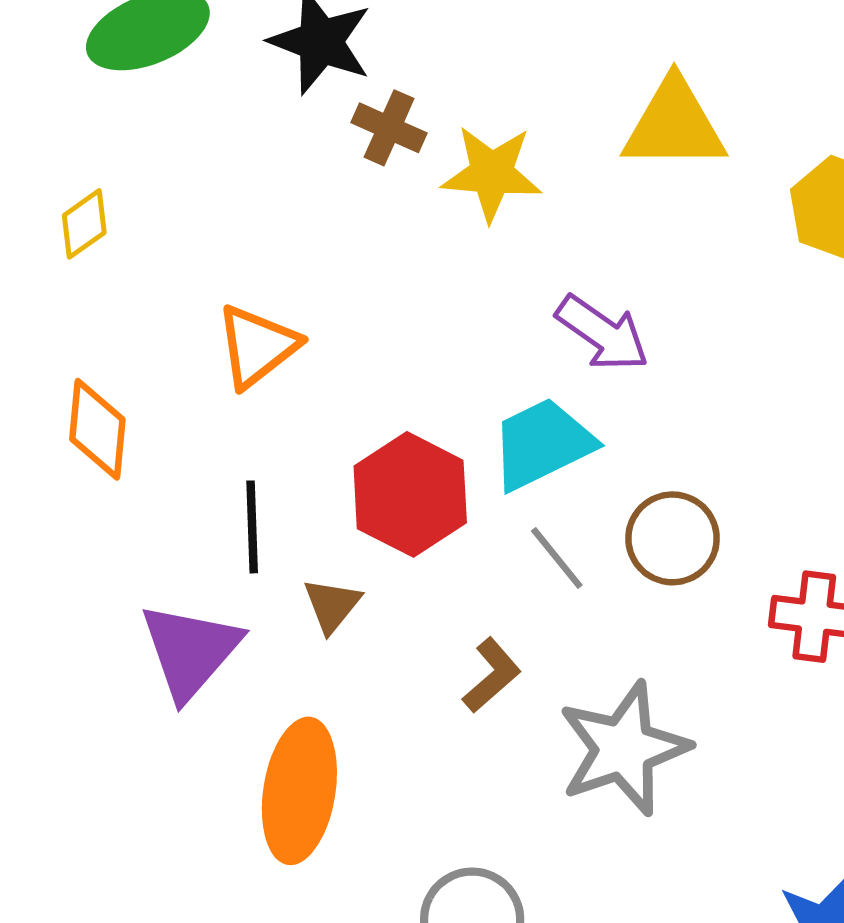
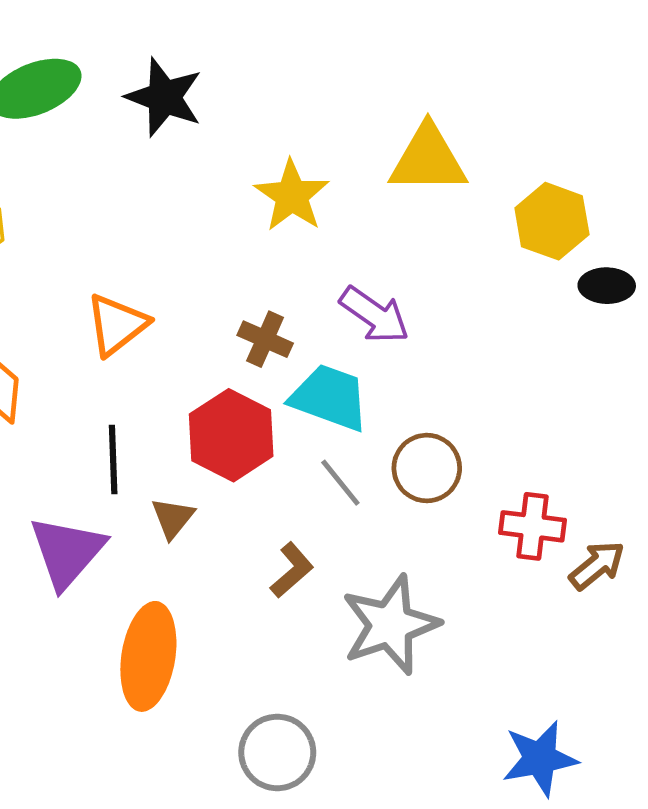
brown cross: (389, 128) -> (265, 339), moved
yellow star: (492, 173) -> (292, 196), turned 30
cyan trapezoid: (542, 444) -> (330, 397), turned 46

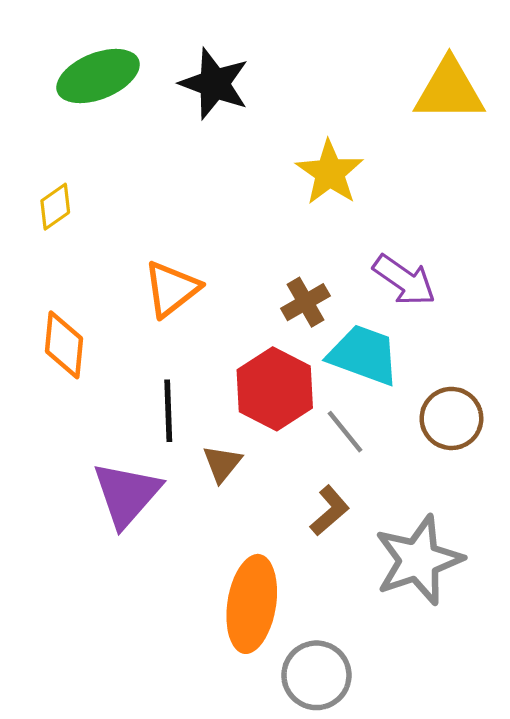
yellow triangle: (428, 159) -> (449, 90), moved
brown cross: (265, 339) -> (305, 302), turned 36
gray line: (340, 483) -> (345, 432), moved
orange ellipse: (148, 656) -> (252, 604), moved

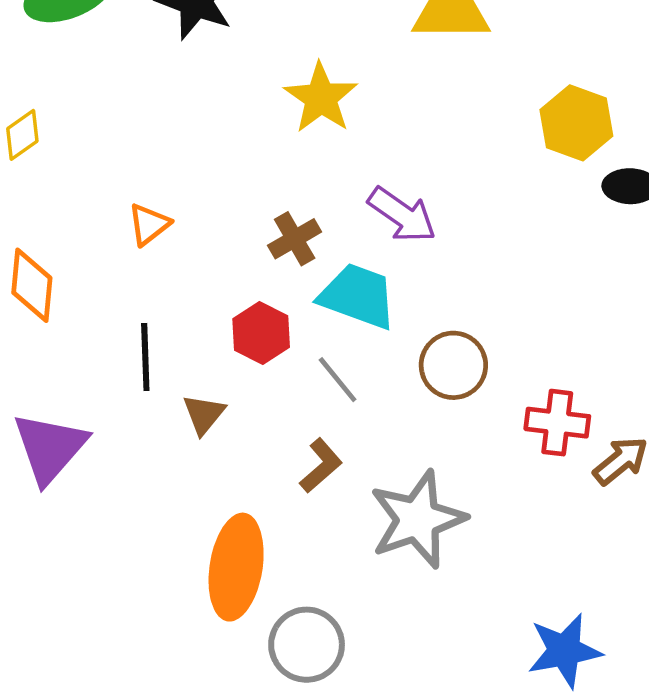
orange triangle: (172, 289) -> (149, 224), size x0.7
red hexagon: (275, 389) -> (261, 333), size x0.7
purple triangle: (127, 494) -> (50, 448), moved

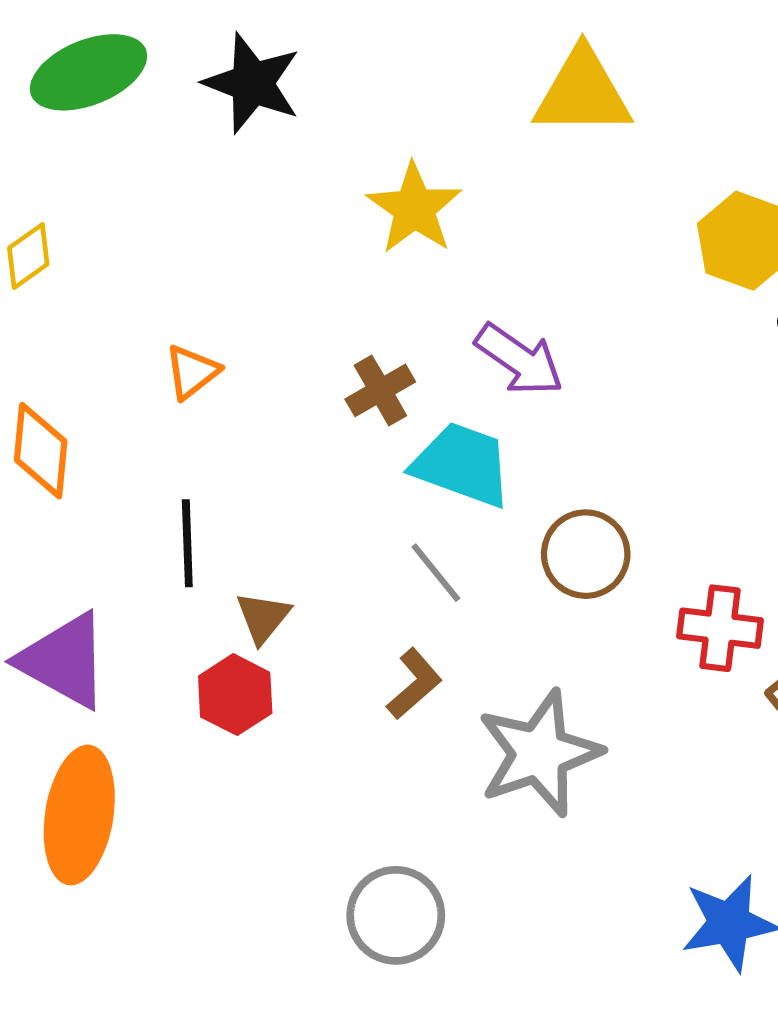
red hexagon: (261, 333) -> (235, 695), moved
purple triangle: (50, 448) -> (64, 661), turned -42
orange ellipse: (236, 567) -> (79, 815), moved

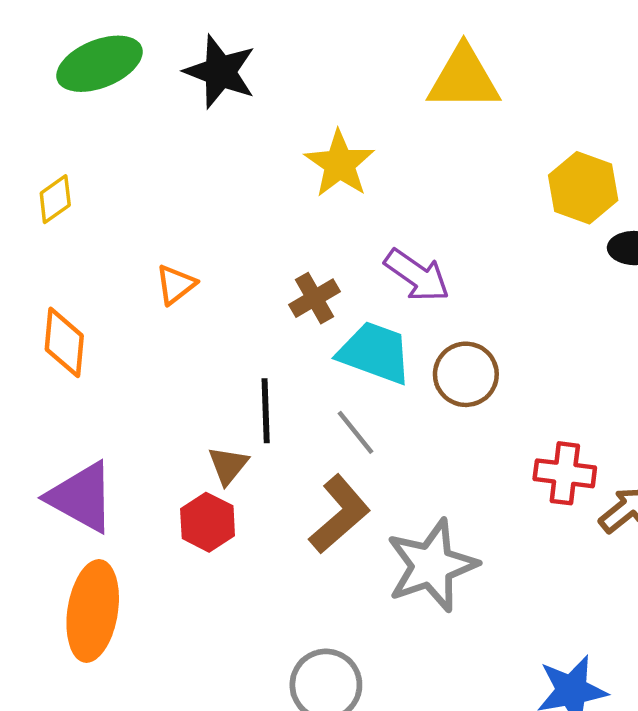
black line: (187, 543) -> (266, 411), moved
brown circle: (586, 554) -> (466, 374), moved
brown L-shape: (414, 684) -> (340, 514), size x1.5

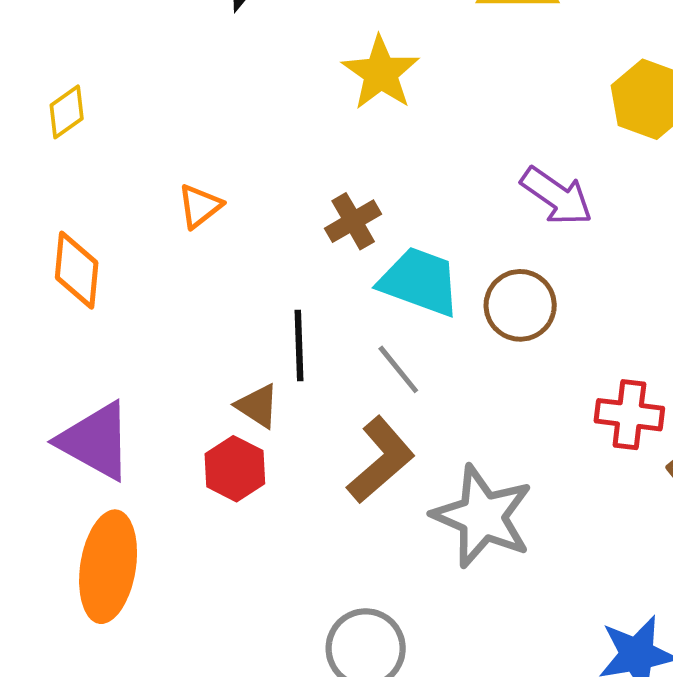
purple arrow: (417, 275) -> (557, 196), moved
brown triangle: (228, 465) -> (258, 406), turned -36
gray star: (432, 565) -> (482, 516), turned -30

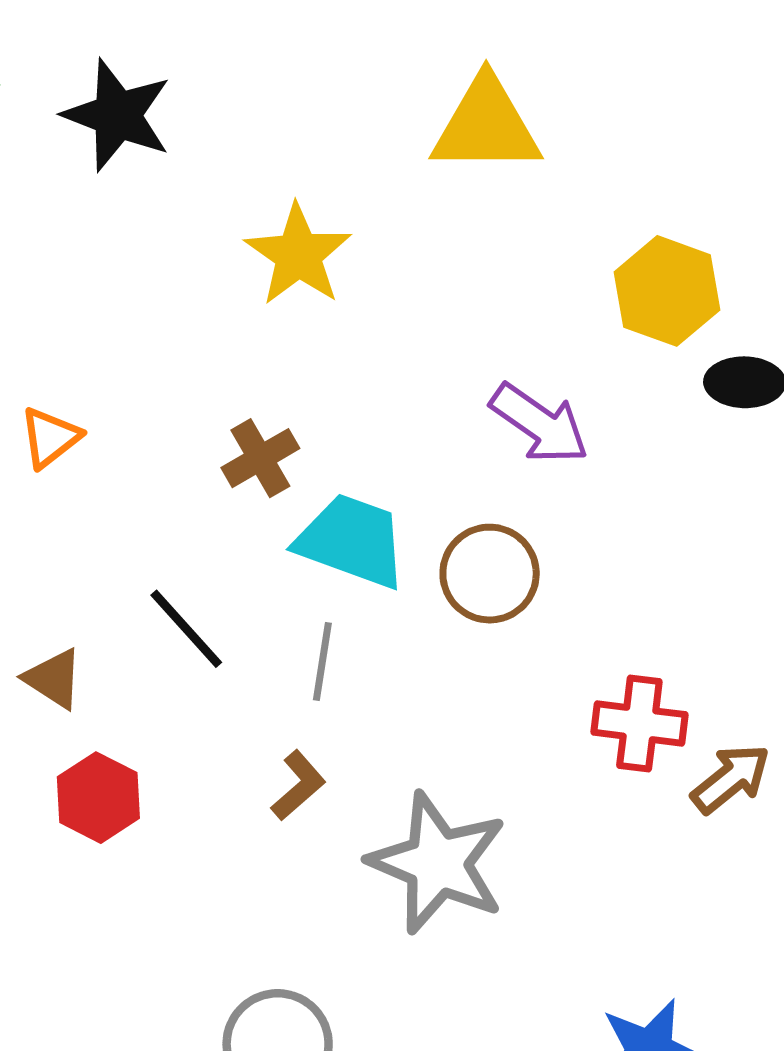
black line: (299, 346) -> (186, 629), turned -40
gray line: (398, 369) -> (322, 661), turned 48
brown triangle: (258, 406) -> (54, 679), moved
brown L-shape: (381, 460) -> (298, 786), size x0.6

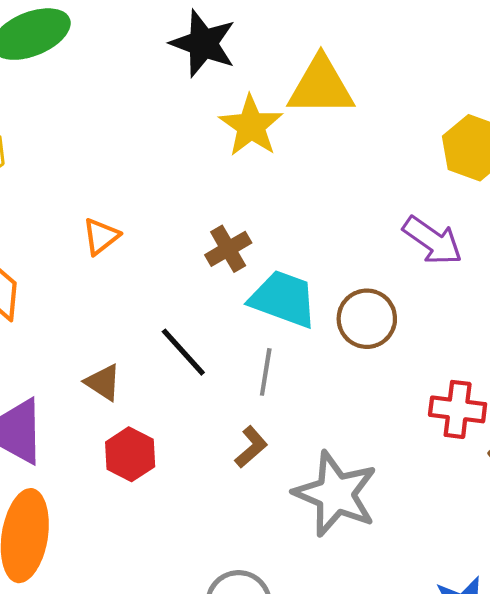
black star: (117, 115) -> (203, 43), moved
yellow triangle: (486, 126) -> (321, 86), moved
purple arrow: (540, 424) -> (433, 241), moved

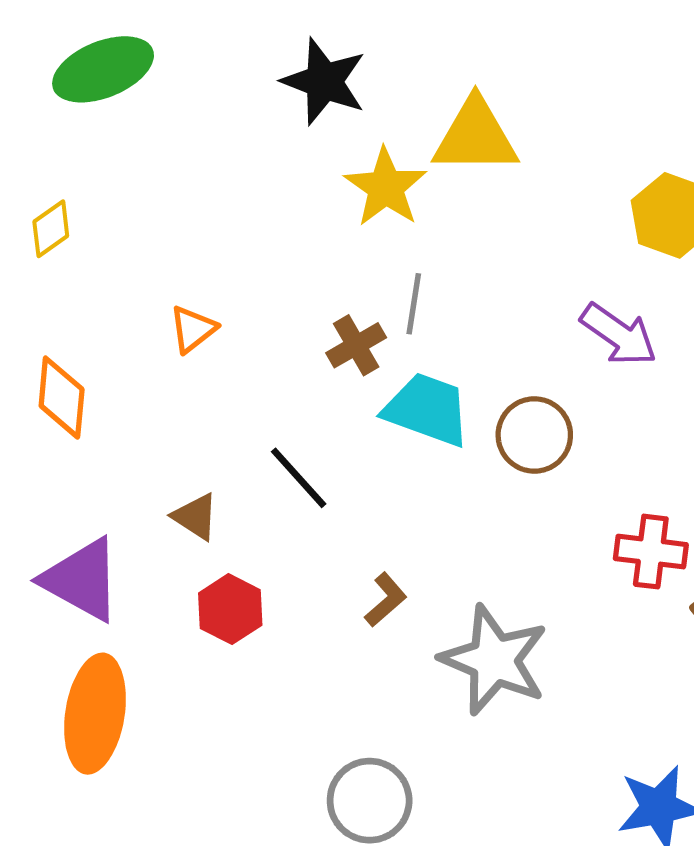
gray line: (266, 372) -> (414, 304), moved

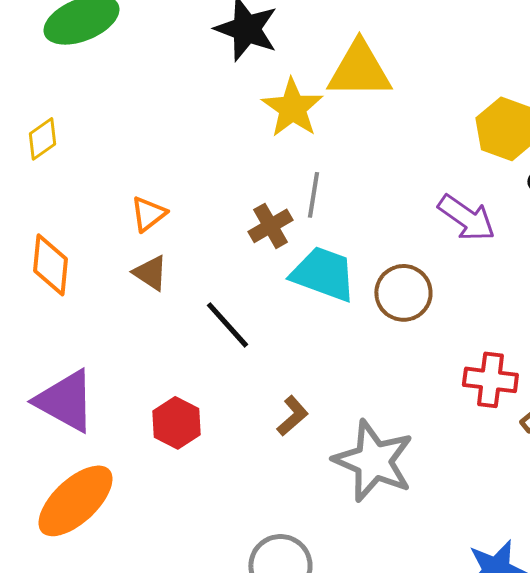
brown triangle: (195, 517) -> (150, 273), moved
orange ellipse: (95, 714) -> (75, 501), turned 38

